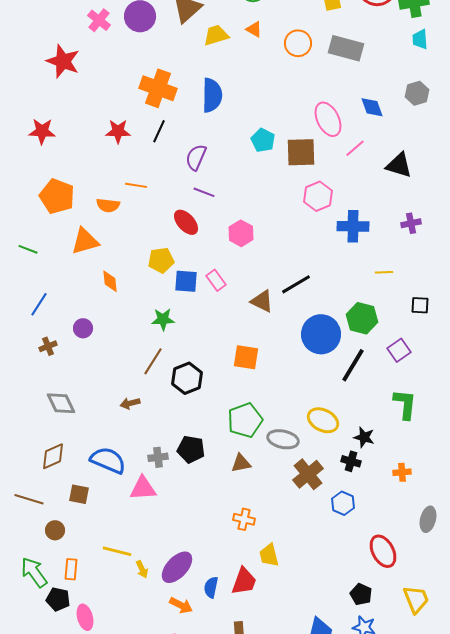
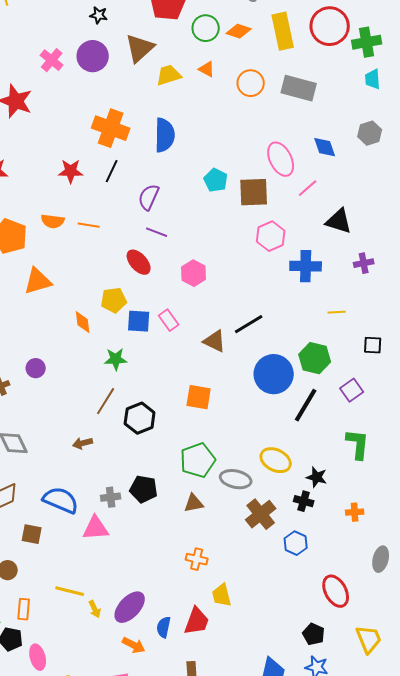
black triangle: (399, 165) -> (339, 221), moved
orange semicircle: (108, 205) -> (53, 221), moved
orange diamond: (110, 281) -> (83, 322), moved

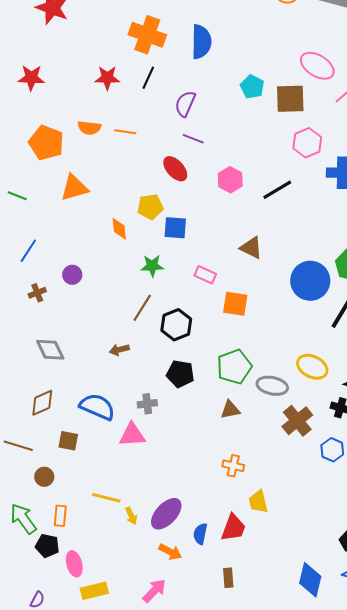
pink ellipse: (281, 159) -> (317, 66), turned -32
pink rectangle: (169, 320) -> (205, 275), moved, turned -30
black line: (249, 324) -> (277, 190), moved
black pentagon: (144, 489) -> (180, 374), moved

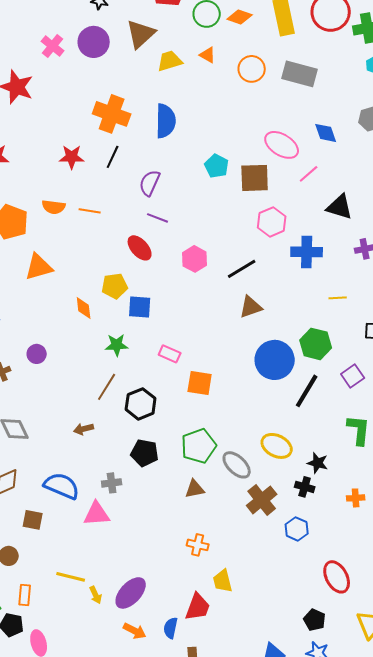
brown triangle: (251, 248) -> (251, 307), moved, turned -45
gray ellipse: (272, 386) -> (237, 465), turned 32
blue semicircle: (200, 534) -> (171, 628), moved

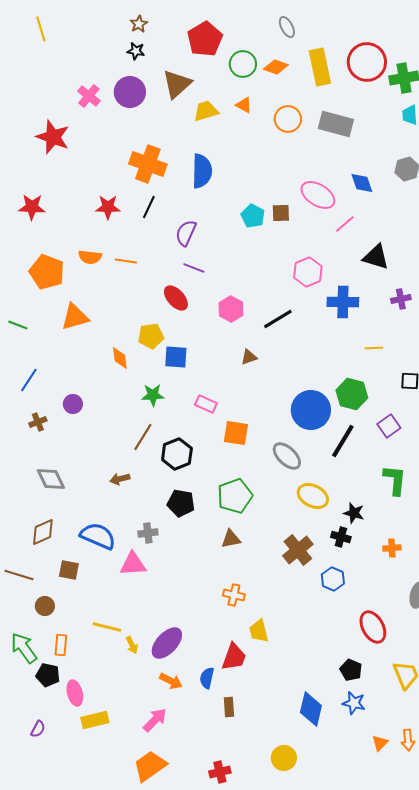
brown square: (255, 178) -> (281, 213), moved, size x0.6
brown triangle: (251, 307) -> (249, 357), moved, size x0.7
gray ellipse: (237, 465) -> (287, 456), moved

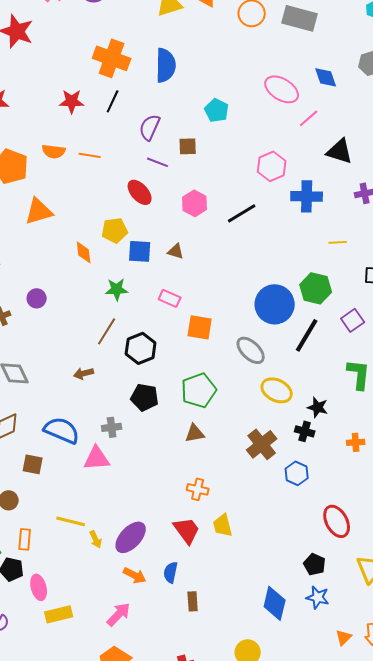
brown square: (281, 213) -> (188, 146), moved
brown triangle: (249, 357) -> (176, 251), moved, turned 36
red trapezoid: (234, 657) -> (187, 530), moved, turned -56

